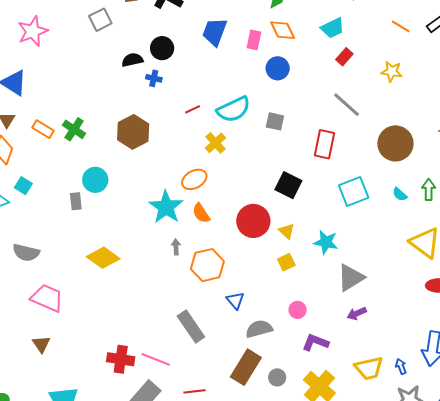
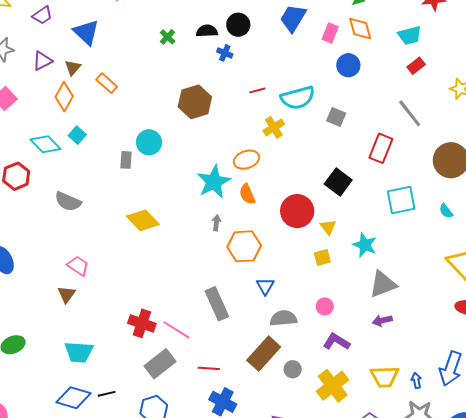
green cross: (74, 129) -> (168, 37), moved, size x0.7
pink trapezoid: (47, 298) -> (78, 266), moved, size x0.7

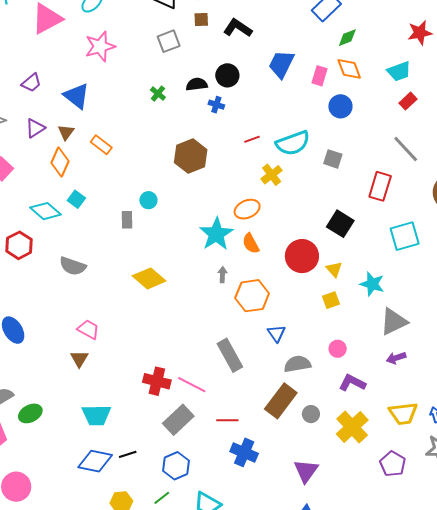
cyan circle: (149, 142) -> (148, 200), size x0.7

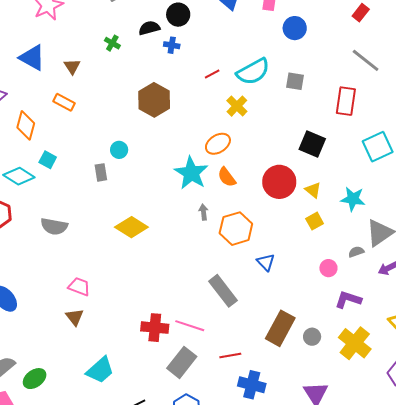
brown triangle: (66, 132) -> (72, 66), moved
gray semicircle: (297, 364) -> (356, 252), moved, size x0.6
cyan trapezoid: (96, 415) -> (100, 370), turned -32

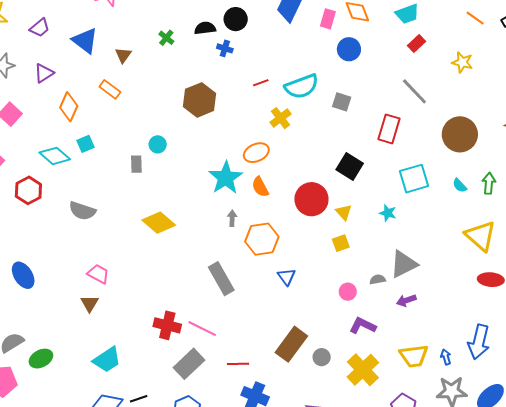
cyan square: (48, 160) -> (86, 144), turned 30
cyan star: (353, 199) -> (388, 213), moved, size x0.7
gray rectangle: (223, 291) -> (221, 279), moved

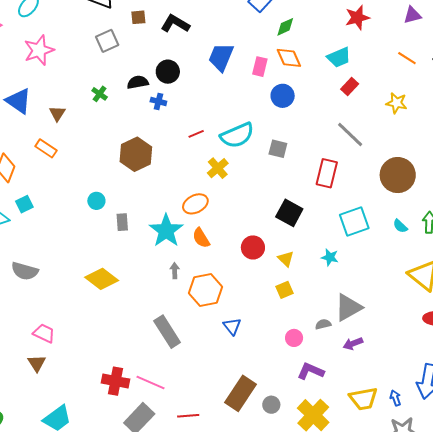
gray rectangle: (136, 164) -> (122, 222), moved
red circle: (311, 199) -> (253, 247), size x0.7

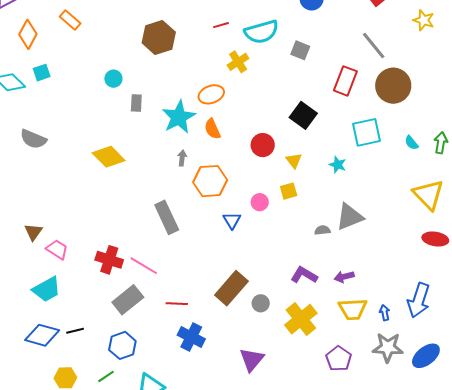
brown circle: (398, 175) -> (393, 86), moved
pink trapezoid: (44, 333) -> (57, 249), moved
pink circle: (294, 338) -> (260, 202), moved
purple arrow: (353, 344) -> (344, 277), moved

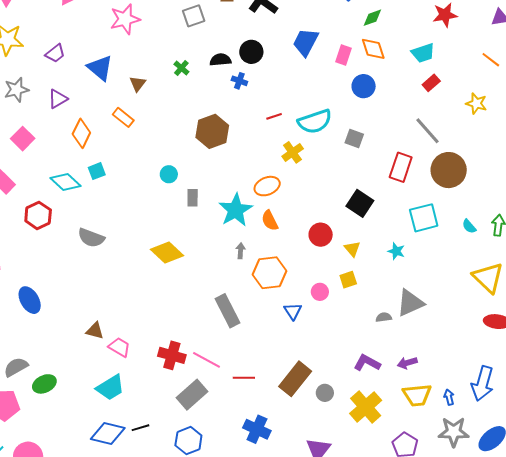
brown triangle: (33, 232) -> (95, 331), turned -48
red line: (177, 304) -> (244, 378), moved

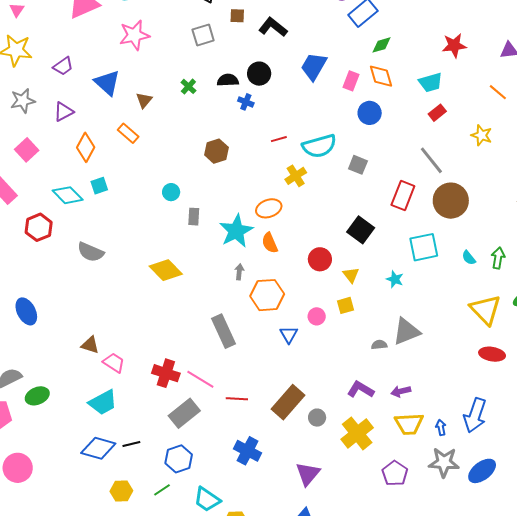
brown hexagon: (212, 131) -> (216, 151), size x0.7

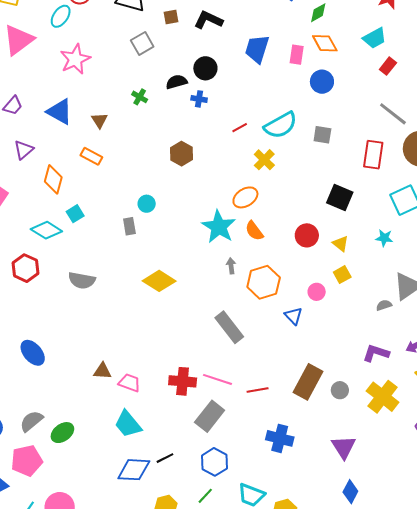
gray rectangle: (194, 217) -> (129, 226), moved
cyan trapezoid: (103, 402) -> (128, 424), turned 92

